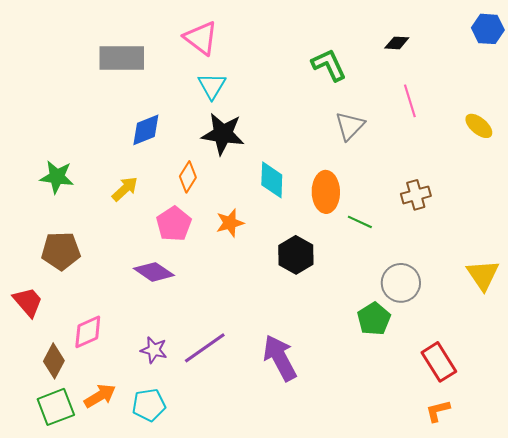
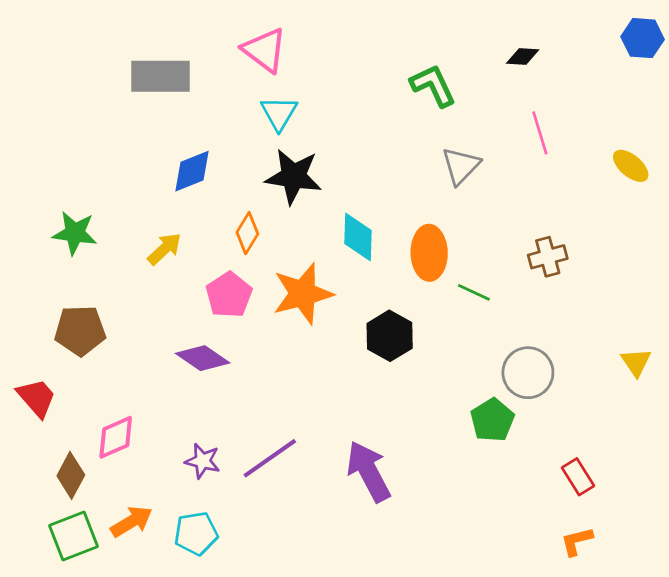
orange star: (230, 223) -> (303, 294), size x1.6
yellow triangle: (483, 275) -> (636, 362), size x0.7
red rectangle: (439, 362) -> (578, 477), size x0.7

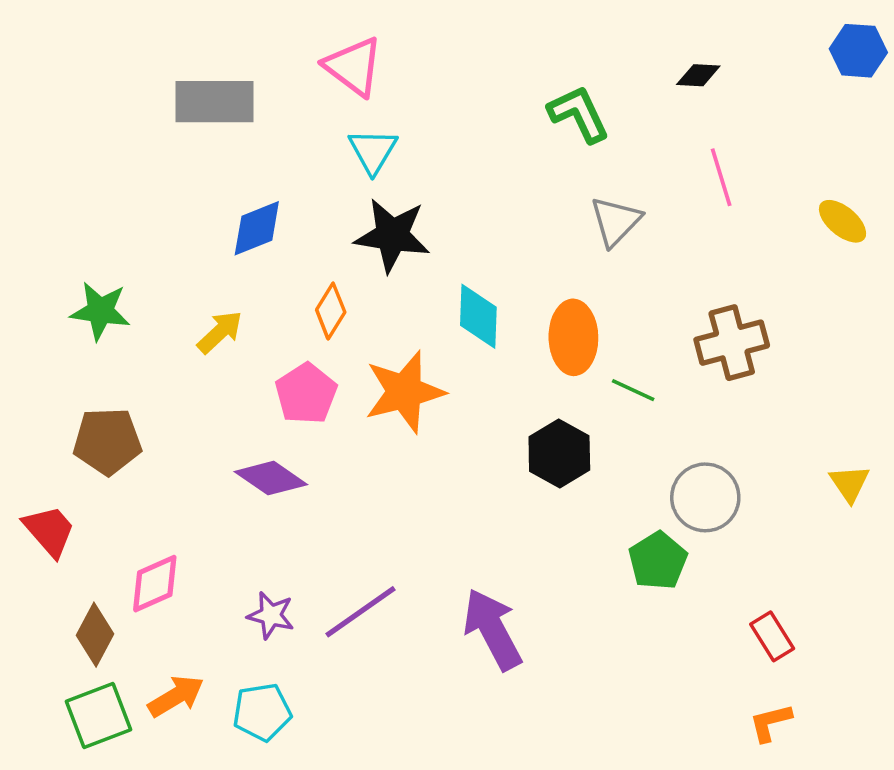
brown cross: (548, 257) -> (732, 343), size x1.4
black hexagon: (390, 336) -> (559, 453), moved

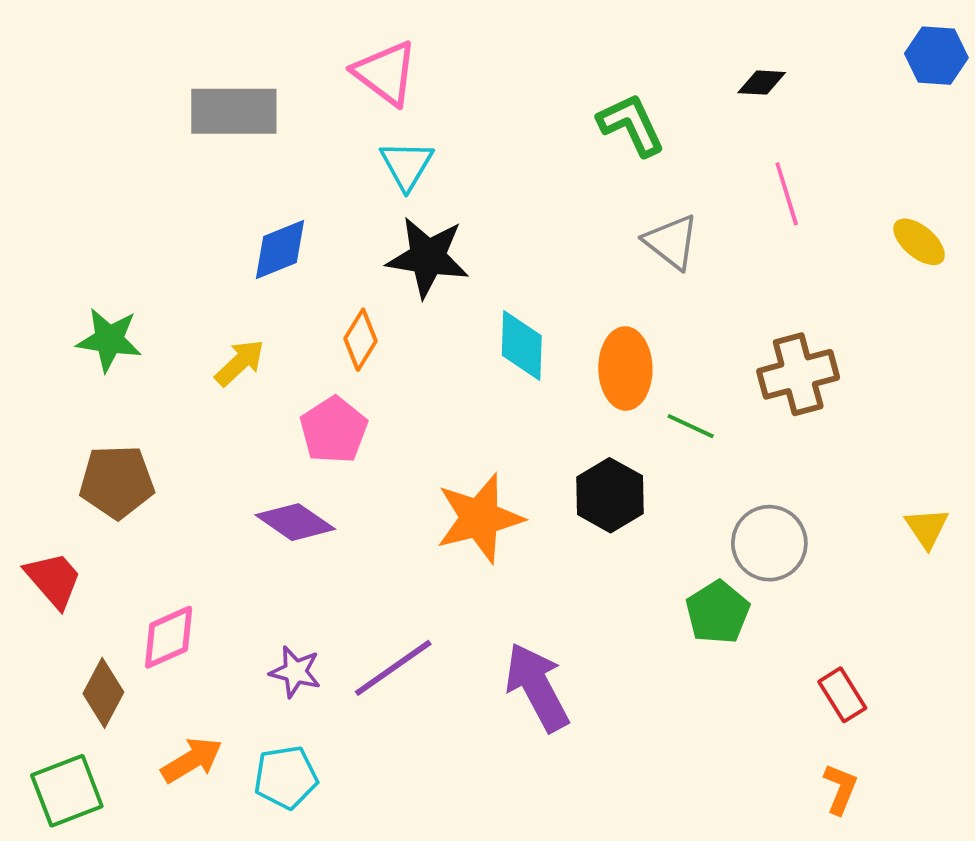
gray triangle: (616, 221) -> (671, 242), turned -36
orange star: (405, 392) -> (480, 518), moved
green square: (98, 716) -> (67, 791), moved
orange L-shape: (770, 723) -> (840, 789), turned 126

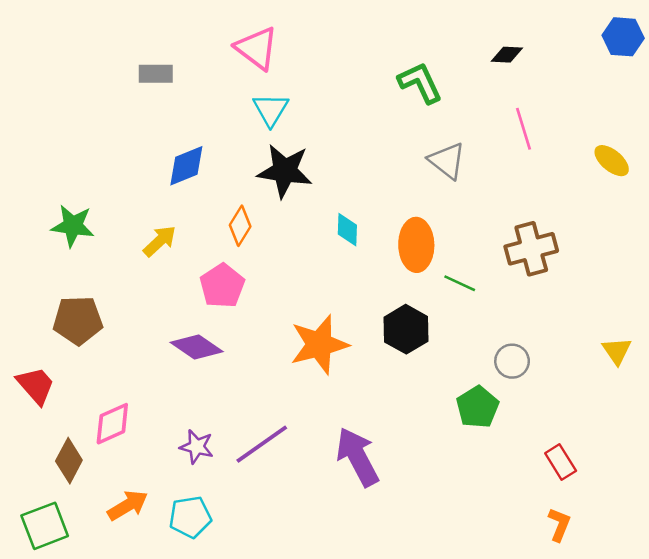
gray rectangle: (234, 111) -> (156, 74), size x0.6
cyan diamond: (522, 345) -> (347, 230), size x0.7
gray circle: (769, 543) -> (512, 361), size x0.7

